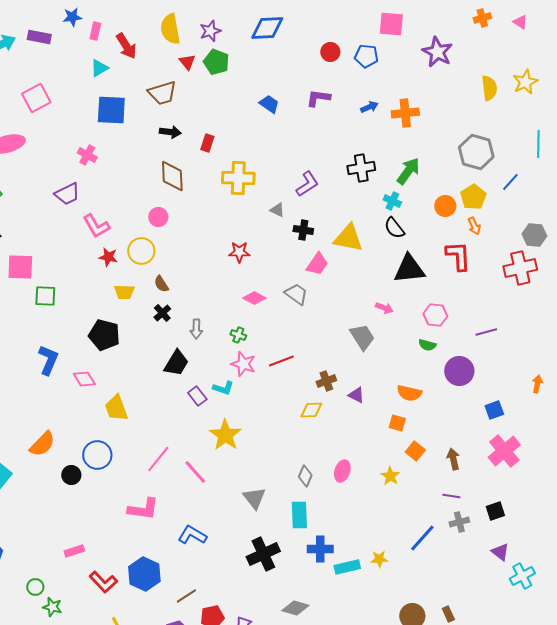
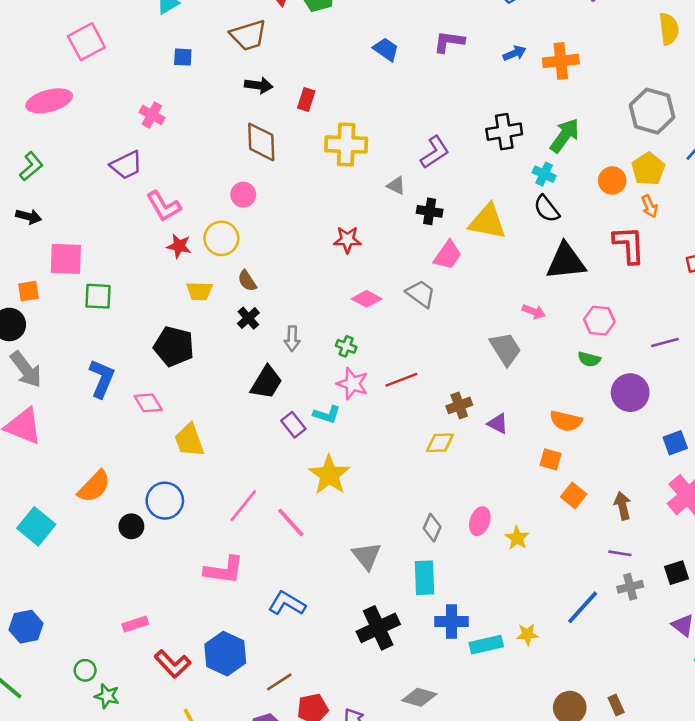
blue square: (111, 110) -> (183, 57), size x0.5
yellow star: (390, 476) -> (517, 538), moved

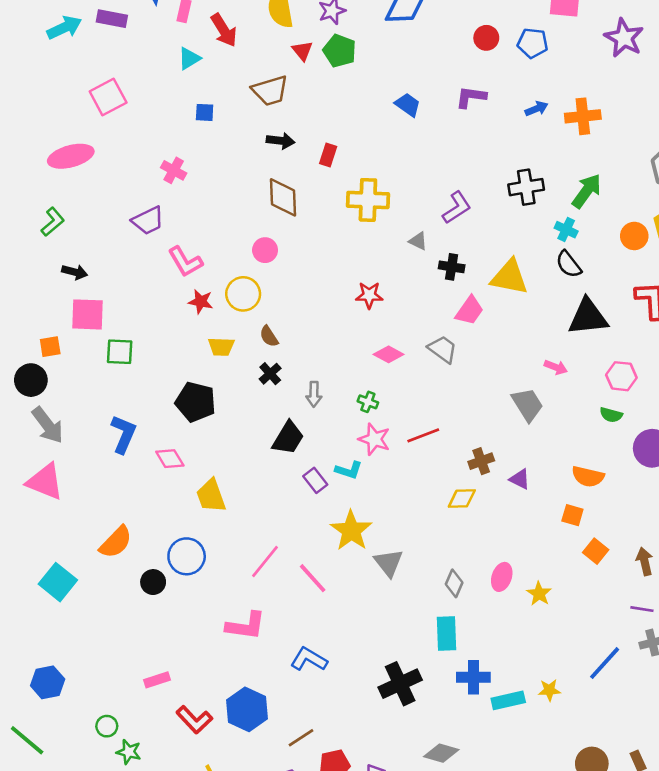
black arrow: (29, 216) -> (75, 272), moved
gray triangle: (367, 556) -> (389, 563), moved

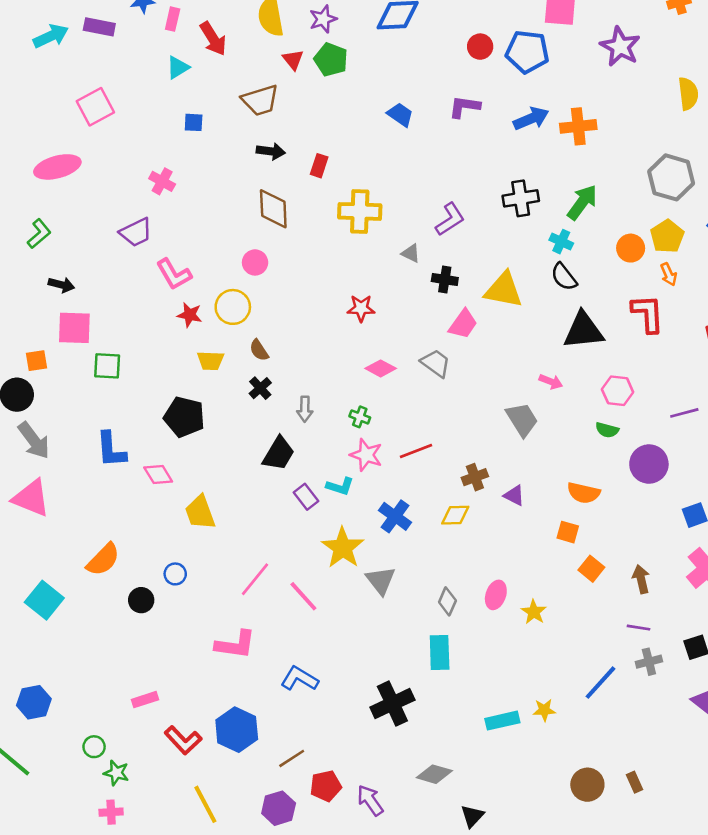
blue pentagon: (533, 43) -> (527, 52), size x1.4
blue arrow: (536, 109) -> (531, 119), size x1.5
blue L-shape: (124, 434) -> (111, 450), turned 153
blue circle: (187, 556) -> (175, 574), size x0.6
blue cross: (473, 677) -> (395, 516), moved, turned 36

